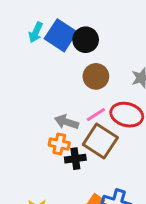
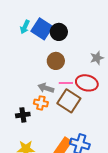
brown circle: (96, 76) -> (56, 61), moved
pink line: (96, 115) -> (66, 83), turned 32
black cross: (75, 159) -> (23, 115), moved

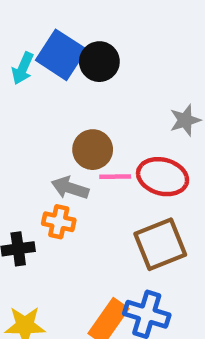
cyan arrow: (25, 27) -> (23, 68), moved
brown circle: (56, 61) -> (93, 150), moved
brown square: (69, 101) -> (160, 244), moved, turned 35

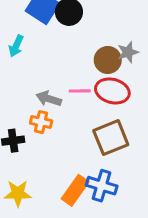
cyan arrow: (23, 68) -> (16, 46), moved
brown circle: (93, 150) -> (108, 60), moved

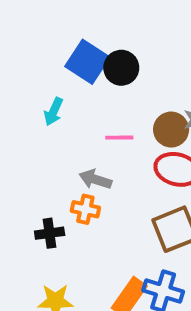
pink line: (80, 91) -> (119, 138), moved

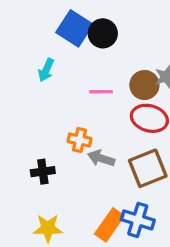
gray arrow: (95, 179) -> (101, 158), moved
orange cross: (85, 209) -> (79, 140), moved

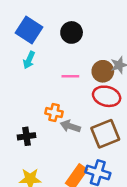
blue square: (74, 28) -> (29, 30), moved

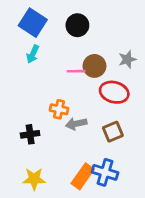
brown circle: (103, 71) -> (94, 66), moved
gray arrow: (70, 126) -> (76, 124), turned -30
brown square: (105, 134) -> (113, 132), size x0.7

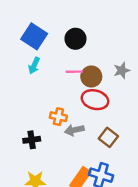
pink line: (76, 71) -> (74, 72), moved
red ellipse: (114, 92) -> (95, 100), moved
brown square: (113, 132) -> (108, 137), turned -30

